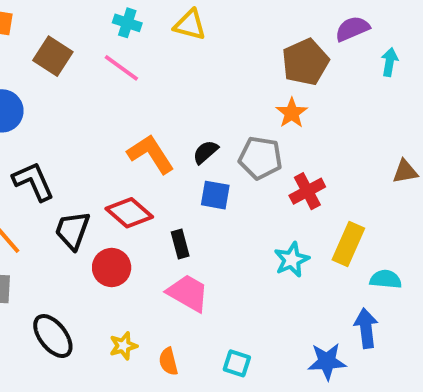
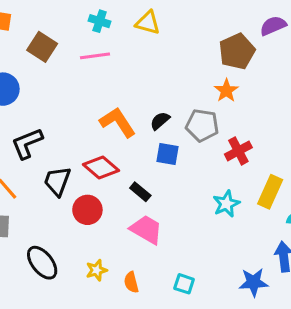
pink line: (121, 68) -> (95, 56), turned -44
black L-shape: (33, 181) -> (27, 143), turned -88
black rectangle: (180, 244) -> (140, 192), turned -35

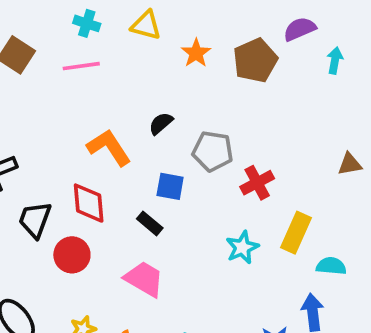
orange star: (226, 91) -> (196, 53), moved
black semicircle: (160, 121) -> (161, 123), moved
red diamond: (101, 168) -> (89, 203), turned 44
black rectangle: (140, 192) -> (150, 223), moved

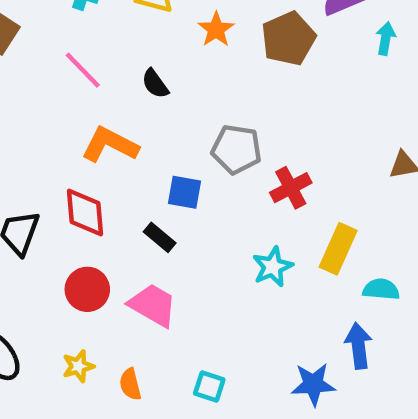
pink line: (81, 66) -> (83, 70), moved, turned 54
black semicircle: (161, 123) -> (155, 84), moved, turned -85
orange L-shape: (109, 147) -> (110, 145), turned -30
red circle: (72, 255) -> (87, 289), moved

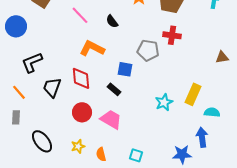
red cross: (291, 188) -> (172, 35), moved, turned 36

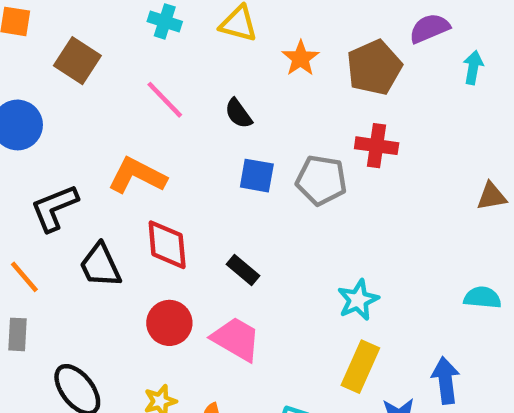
orange L-shape: (92, 48) -> (137, 176), moved
blue square: (125, 69) -> (257, 176), moved
black trapezoid: (52, 87) -> (100, 265), turned -45
yellow rectangle: (193, 94) -> (360, 367), moved
cyan semicircle: (212, 112) -> (482, 298), moved

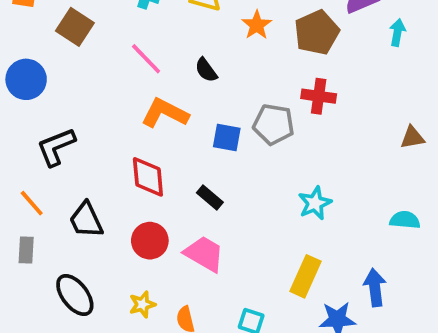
orange L-shape: (137, 176) -> (165, 113), moved
blue square: (257, 176) -> (227, 137), moved
black trapezoid: (100, 265) -> (86, 220), moved
cyan star: (358, 300) -> (315, 203), moved

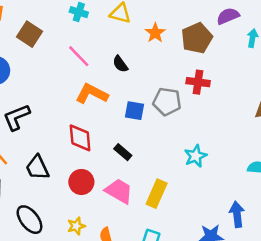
yellow rectangle: (305, 276) -> (157, 194), moved

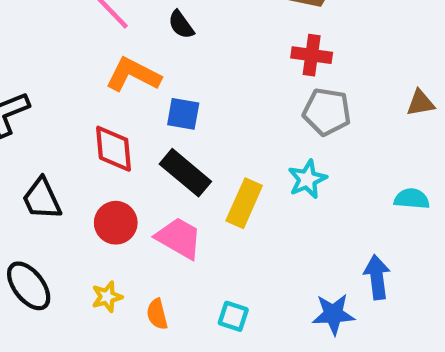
gray pentagon: (167, 102) -> (327, 112), moved
blue square: (135, 111) -> (183, 114), moved
black rectangle: (123, 152) -> (185, 173), size x1.6
yellow rectangle: (157, 194) -> (244, 203), moved

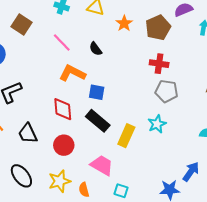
pink trapezoid: (179, 238) -> (102, 165), moved
blue arrow: (377, 277) -> (191, 172), turned 42
yellow star: (107, 297) -> (60, 181), size x1.5

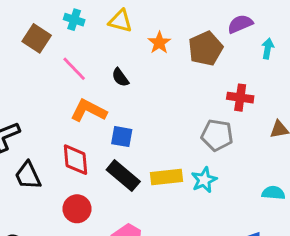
brown square: (21, 24) -> (37, 38), moved
red cross: (159, 64) -> (240, 98), moved
black trapezoid: (28, 134) -> (28, 176), moved
yellow rectangle: (126, 136) -> (167, 177), moved, turned 60

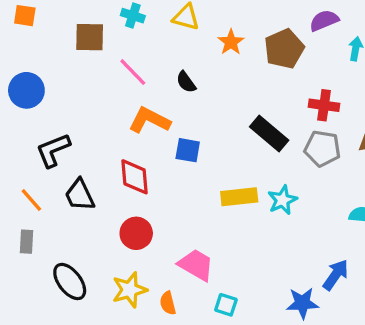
brown square: (37, 38) -> (90, 37), turned -32
gray pentagon: (217, 135) -> (322, 149), moved
black rectangle: (123, 176) -> (269, 134), moved

